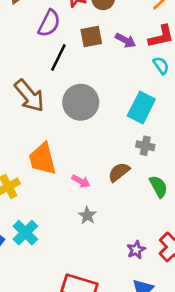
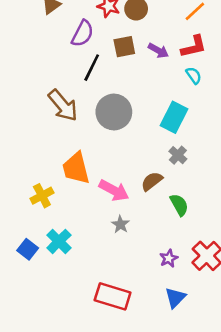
gray cross: (145, 146) -> (178, 155), turned 30
pink arrow: (81, 181) -> (114, 190), size x1.6
green semicircle: (158, 187) -> (179, 205), moved

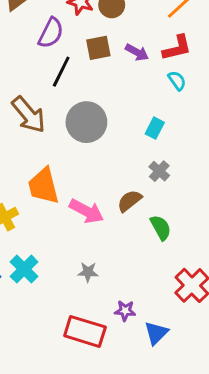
cyan rectangle: (174, 117) -> (155, 128), size x0.6
gray star: (120, 224) -> (88, 272), moved, turned -30
purple star: (169, 258) -> (125, 311), moved, turned 30

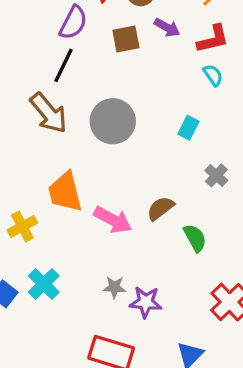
purple arrow: (137, 52) -> (167, 27), moved
black line: (61, 72) -> (63, 65), moved
gray cross: (159, 171) -> (216, 175), moved
purple star: (125, 311) -> (146, 302), moved, size x1.4

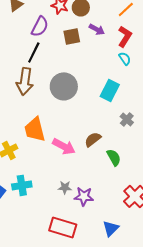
red L-shape: (213, 39) -> (125, 36), turned -45
brown arrow: (49, 113) -> (25, 81), turned 48
cyan rectangle: (188, 128) -> (110, 90), size x1.5
cyan cross: (44, 284) -> (22, 185), turned 36

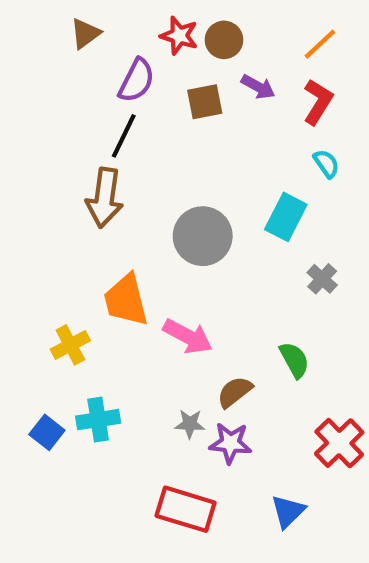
cyan semicircle: (125, 58) -> (326, 164), moved
gray circle: (64, 86) -> (203, 236), moved
brown semicircle: (93, 139) -> (235, 392), moved

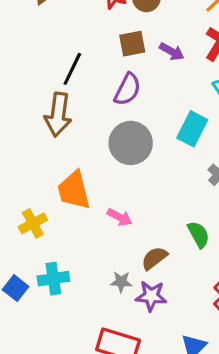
purple semicircle: (137, 80) -> (128, 89), moved
purple arrow: (258, 87) -> (172, 52), moved
pink arrow: (188, 336) -> (120, 217), size x0.7

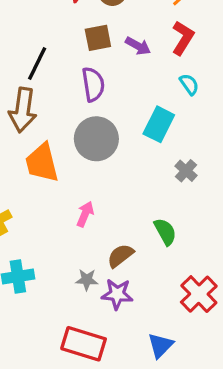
purple semicircle: (128, 89) -> (93, 84), turned -36
orange trapezoid: (74, 190) -> (42, 163), moved
pink arrow: (120, 217) -> (85, 214), turned -95

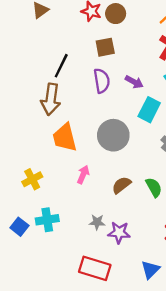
purple arrow: (138, 46) -> (134, 82), moved
gray circle: (96, 139) -> (113, 135), moved
pink arrow: (85, 214) -> (83, 175), moved
brown semicircle: (120, 256) -> (121, 185), moved

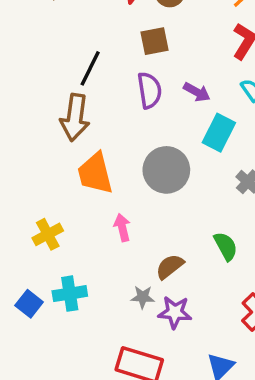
pink arrow: (83, 175) -> (122, 228), turned -36
brown semicircle: (121, 185) -> (170, 266), moved

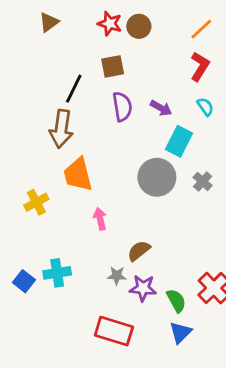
brown square: (154, 41) -> (113, 66), moved
gray circle: (166, 170) -> (157, 177), moved
yellow cross: (48, 234) -> (36, 202), moved
green semicircle: (226, 246) -> (176, 301), moved

